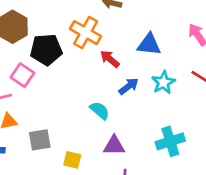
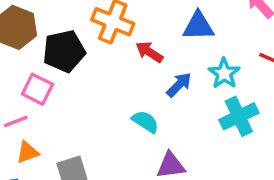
cyan cross: (170, 141) -> (239, 116), moved

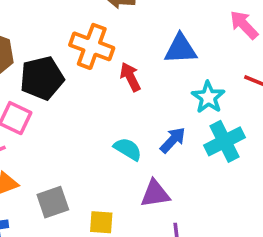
red arrow: (149, 52) -> (130, 77), turned 32
blue arrow: (179, 85) -> (173, 140), moved

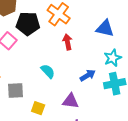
red arrow: (130, 77) -> (68, 42), moved
cyan semicircle: (128, 149) -> (48, 71), moved

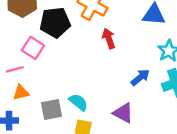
cyan semicircle: (48, 71) -> (78, 102), moved
purple triangle: (70, 101) -> (123, 113), turned 30

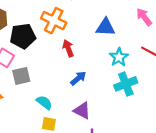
blue arrow: (140, 77) -> (78, 78), moved
gray square: (51, 110) -> (21, 76), moved

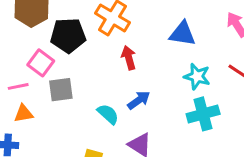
cyan star: (119, 57) -> (197, 76), turned -30
cyan semicircle: (44, 102) -> (108, 114), moved

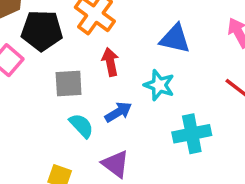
cyan star: (197, 76) -> (159, 85), moved
gray square: (61, 90) -> (69, 84), moved

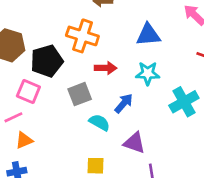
red arrow: (110, 62) -> (106, 68), turned 120

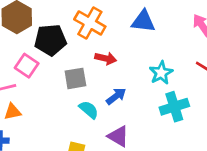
blue triangle: (148, 35) -> (143, 21), moved
cyan star: (148, 73) -> (161, 73), moved, turned 30

